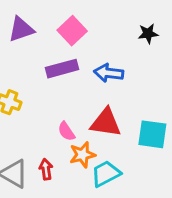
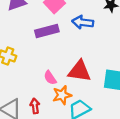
blue arrow: (109, 73) -> (83, 22), moved

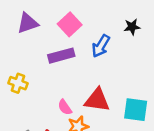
blue arrow: (83, 22) -> (101, 46), turned -66

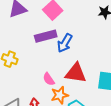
blue arrow: (101, 46) -> (65, 43), moved

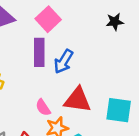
purple rectangle: (46, 36) -> (39, 52), turned -75

